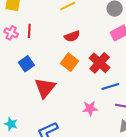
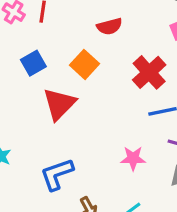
orange square: (70, 62) -> (85, 64), moved
pink star: (90, 108) -> (133, 158), moved

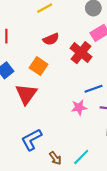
red cross: (149, 72) -> (81, 53), moved
pink star: (133, 158) -> (79, 107), moved

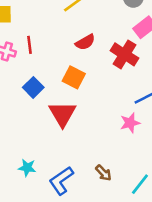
blue L-shape: (31, 140) -> (61, 181), moved
brown arrow: (55, 158) -> (103, 173), moved

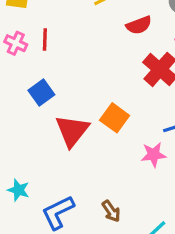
red semicircle: (85, 42) -> (139, 25), moved
orange square: (74, 77) -> (115, 118), moved

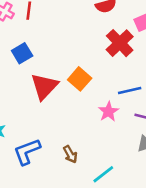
pink star: (154, 155) -> (108, 112), turned -30

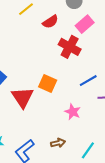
pink star: (108, 112) -> (73, 112), moved
brown arrow: (70, 154) -> (58, 143), turned -56

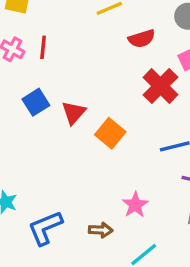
red triangle: (23, 97) -> (74, 113), moved, size x0.7
pink star: (73, 112) -> (135, 205), moved

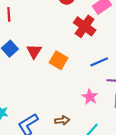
pink star: (135, 205) -> (90, 97), moved

